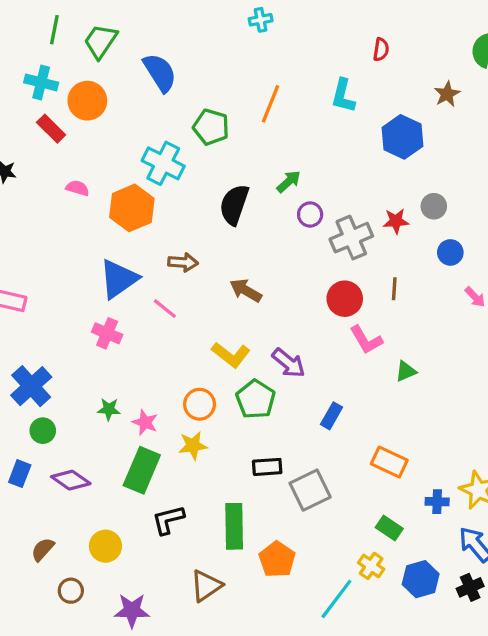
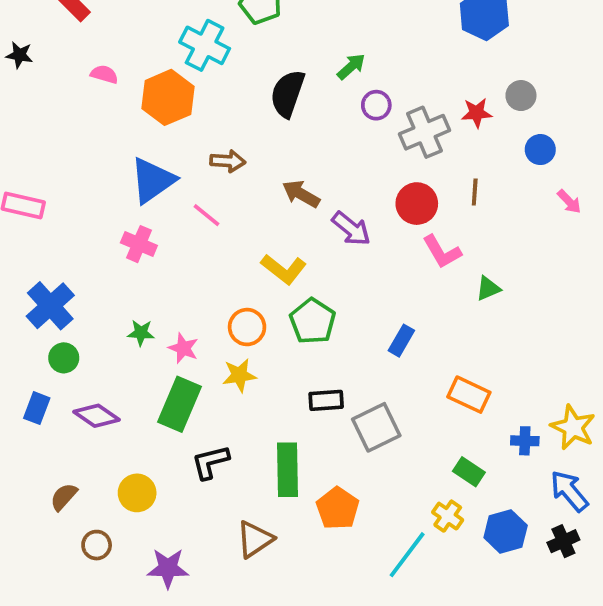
purple arrow: (289, 363) -> (351, 229), moved

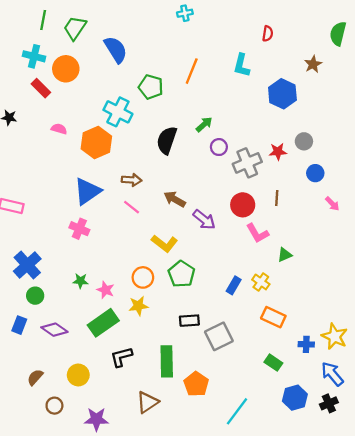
pink line: (207, 215) -> (132, 207), moved
green rectangle: (179, 404) -> (103, 323), turned 32
yellow cross: (448, 516) -> (261, 282), moved

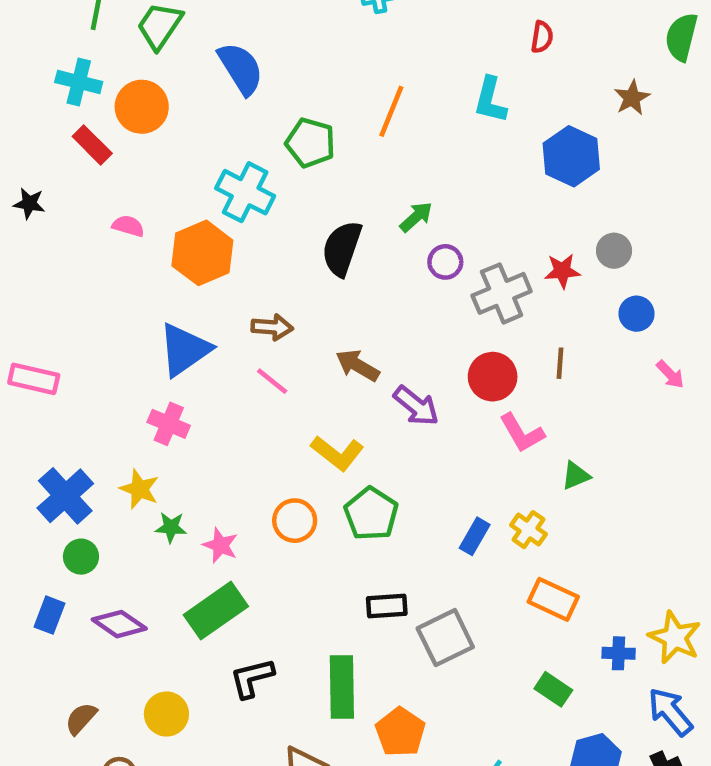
yellow star: (138, 306) -> (139, 489), moved, turned 30

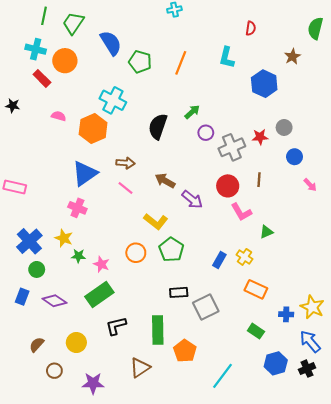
green pentagon: (310, 143) -> (140, 62), moved

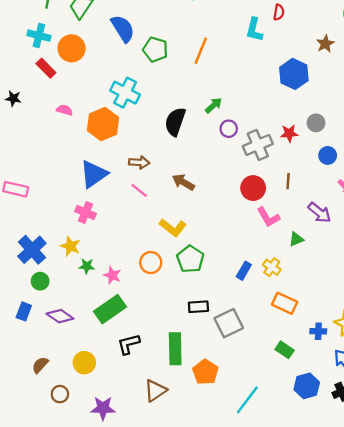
cyan L-shape: (227, 58) -> (254, 30), moved
purple arrow: (192, 200) -> (319, 212), moved

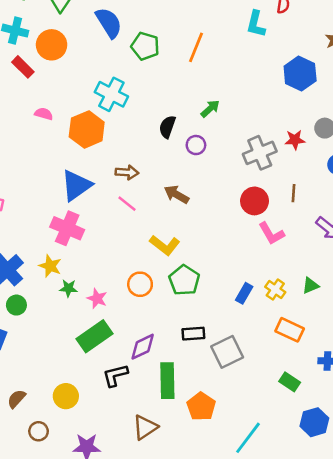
black semicircle: (175, 122) -> (167, 127), size x0.7
purple circle: (229, 129) -> (196, 145), moved
pink cross: (86, 212) -> (67, 228), size x1.4
green triangle: (296, 239) -> (310, 286), moved
purple diamond: (60, 316) -> (143, 347), moved, turned -60

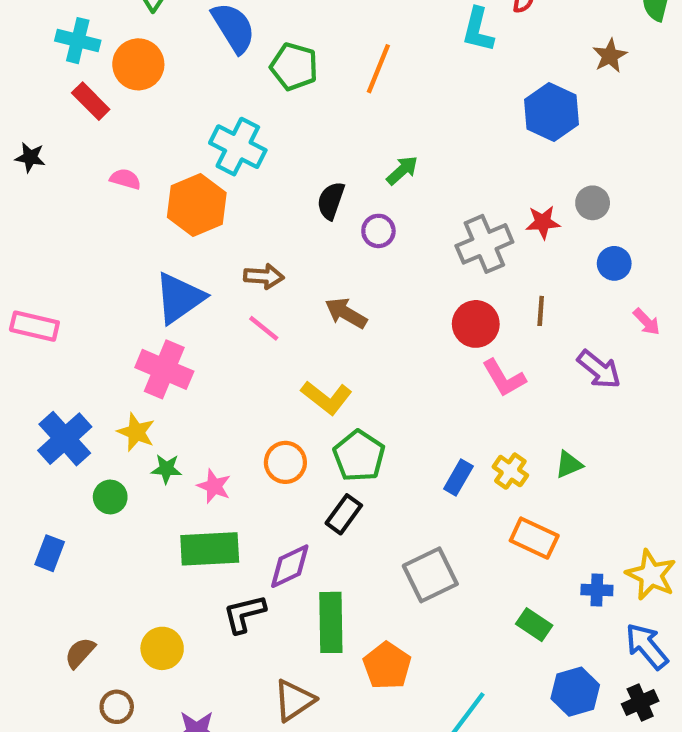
green circle: (16, 305) -> (110, 497), moved
black rectangle: (193, 334) -> (344, 514), moved, turned -50
green rectangle: (94, 336) -> (210, 549), turned 32

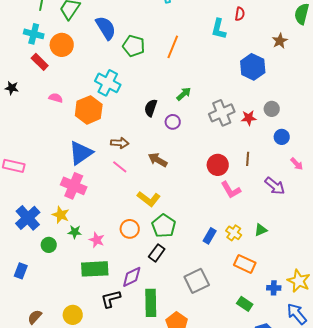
gray cross: (484, 244) -> (222, 113), moved

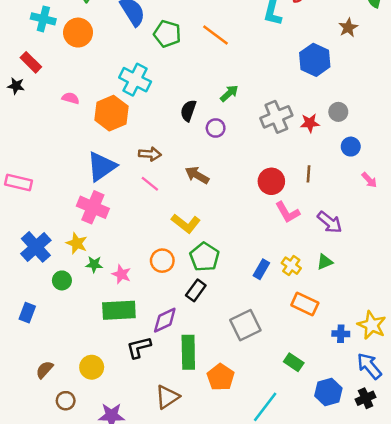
orange line: (173, 47) -> (216, 35), turned -75
red rectangle: (40, 62) -> (31, 62), moved
purple arrow: (275, 186) -> (330, 222), moved
green rectangle: (245, 304) -> (294, 362), moved

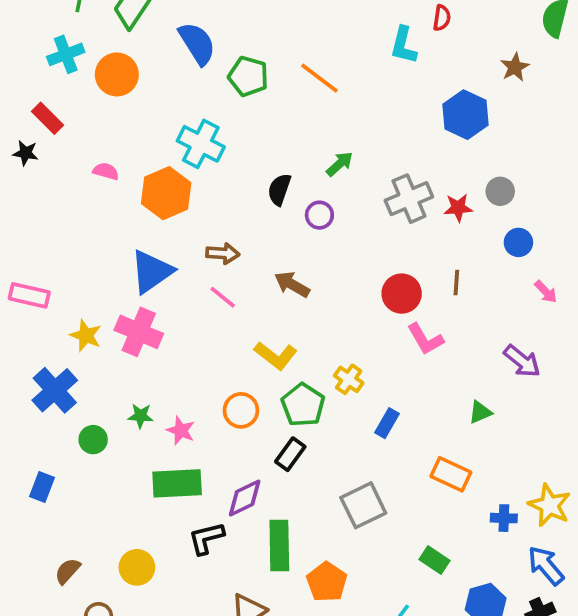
cyan cross: (43, 19) -> (66, 54), turned -35
purple arrow: (330, 222) -> (522, 361), moved
yellow star: (77, 243) -> (86, 336), moved
yellow cross: (291, 266) -> (349, 379), moved

